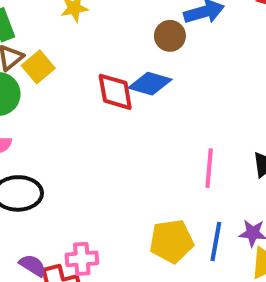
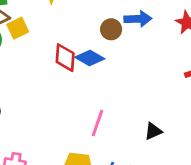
pink line: (209, 168) -> (97, 123), moved

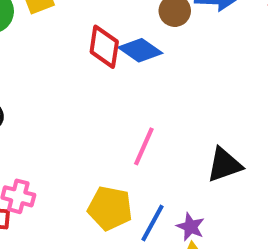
black triangle: (153, 131) -> (224, 165), size x1.4

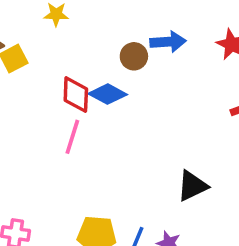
pink line: (144, 146) -> (72, 137), moved

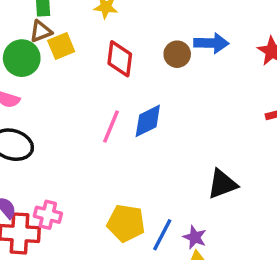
blue diamond: (108, 94) -> (148, 121), moved, turned -60
red diamond: (76, 95) -> (120, 59), moved

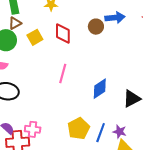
yellow square: (61, 46) -> (35, 37), moved
blue diamond: (148, 121) -> (100, 89), moved
yellow pentagon: (126, 223) -> (79, 128), turned -30

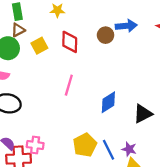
blue line: (101, 133) -> (109, 150), turned -48

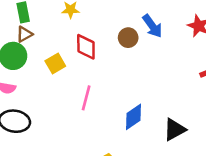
blue arrow: (126, 26) -> (152, 26), turned 60
yellow square: (39, 46) -> (55, 63), moved

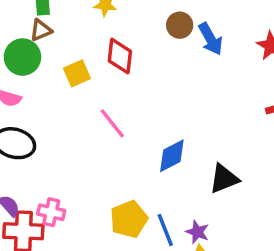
brown circle: (128, 38) -> (180, 25), moved
pink line: (86, 98) -> (112, 123), turned -60

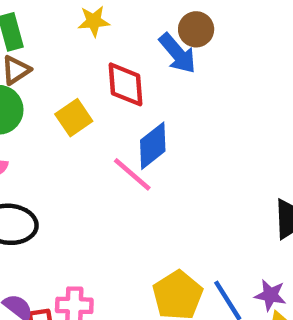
blue arrow: (211, 39) -> (177, 53), moved
blue diamond: (172, 156) -> (153, 146), moved

